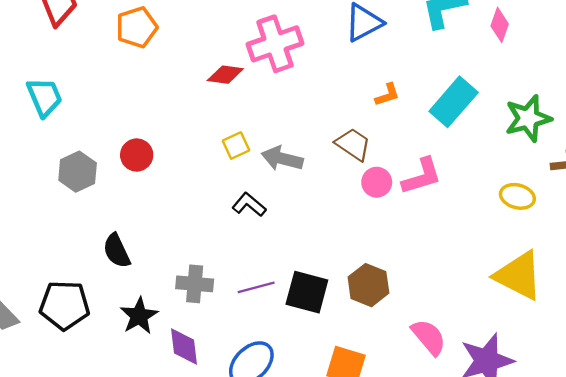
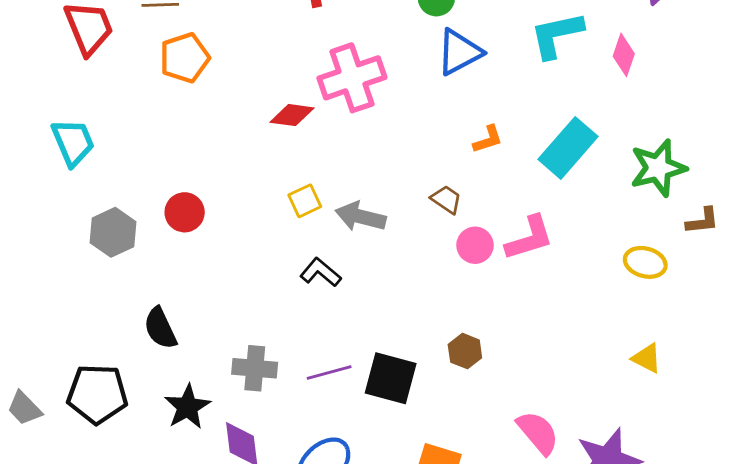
brown trapezoid: (353, 144) -> (446, 199), size x0.7
yellow triangle: (519, 276) -> (647, 358), size x0.5
brown hexagon: (368, 285) -> (465, 351), moved, size x0.7

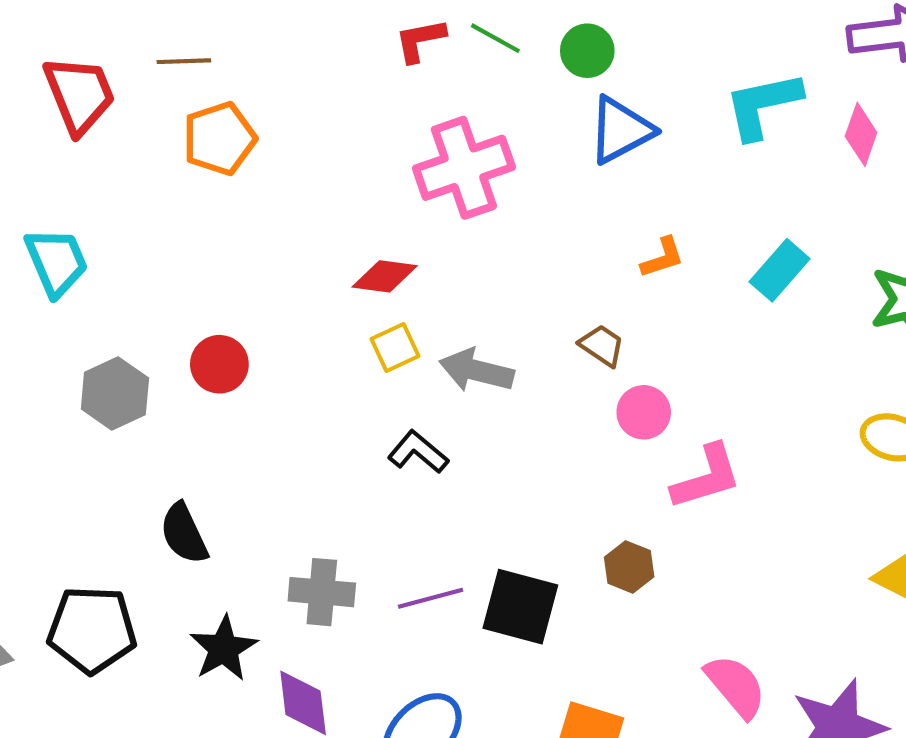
red diamond: (292, 115) -> (385, 276), moved
cyan rectangle: (568, 148) -> (780, 270), size x0.7
pink L-shape: (529, 238) -> (706, 477), moved

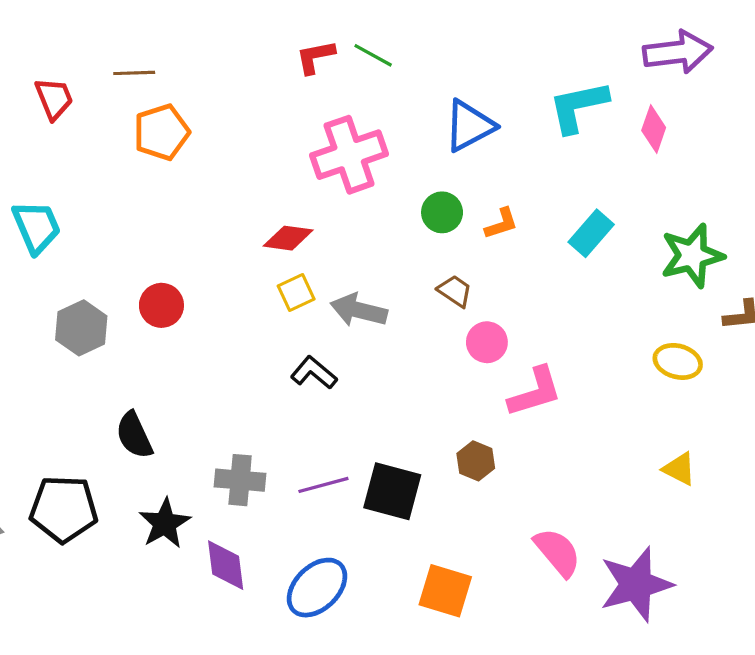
green circle: (587, 51) -> (442, 212), moved
red trapezoid: (79, 95) -> (54, 99), size x0.7

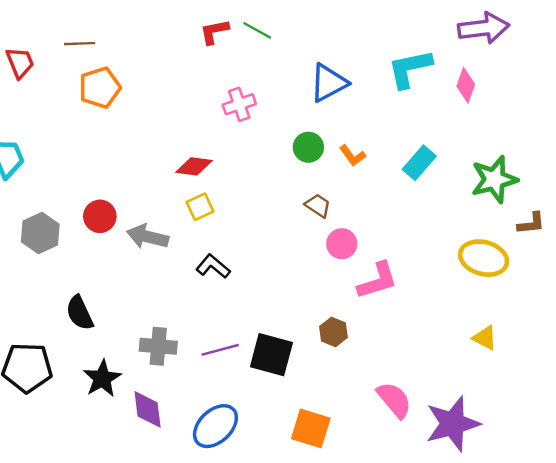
pink cross: (349, 155) -> (239, 104), size x0.6
orange L-shape: (501, 224) -> (352, 156), turned 72
gray arrow: (359, 310) -> (148, 237), moved
yellow ellipse: (678, 361) -> (484, 258), size x1.4

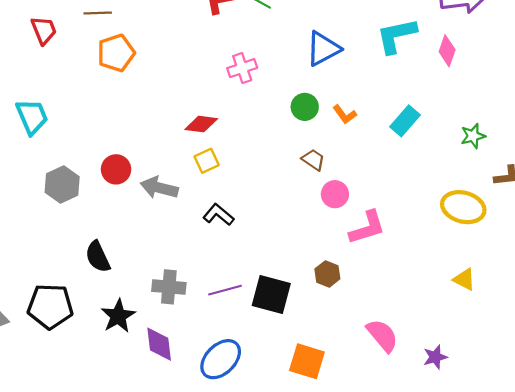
green star: (494, 179) -> (473, 136), size x0.6
purple star: (453, 424) -> (435, 357), size x0.5

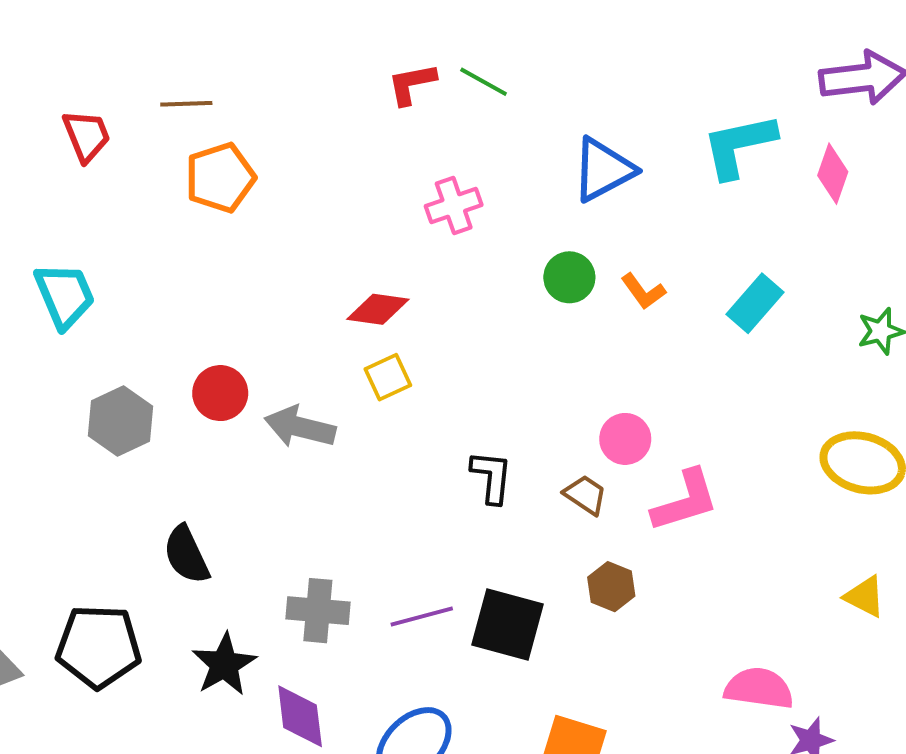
brown trapezoid: (313, 160) -> (585, 495), moved
black L-shape: (218, 215) -> (492, 477), moved, turned 56
pink semicircle: (382, 335) -> (759, 688), moved, turned -42

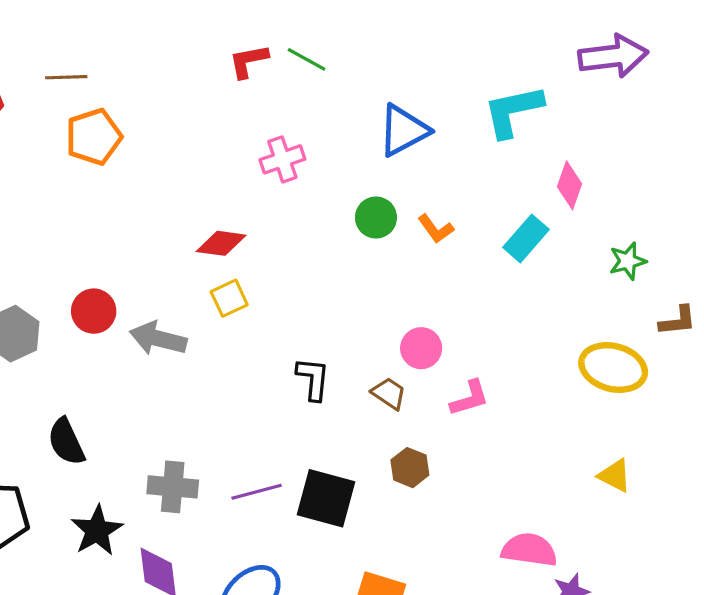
pink diamond: (833, 174) -> (570, 185), moved
pink L-shape: (685, 501) -> (470, 398), size x0.7

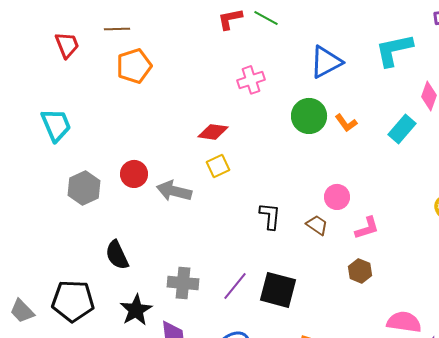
green circle: (376, 218) -> (309, 116), size x1.4
brown hexagon: (410, 468) -> (360, 271), moved
purple line: (257, 492) -> (235, 286), turned -36

